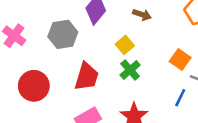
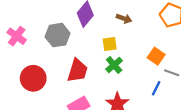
yellow square: (125, 45) -> (110, 44), turned 32

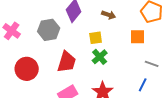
orange square: (156, 56) -> (138, 37), moved, turned -35
blue line: (156, 88) -> (143, 85), moved

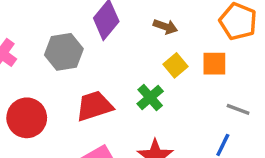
yellow square: (96, 38) -> (175, 65), moved, turned -32
red trapezoid: (67, 62) -> (94, 106), turned -125

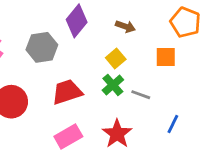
yellow square: (175, 65) -> (116, 59), moved
gray line: (238, 109) -> (141, 95), moved

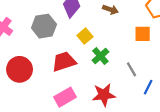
yellow square: (116, 59) -> (85, 36), moved
gray line: (141, 95) -> (131, 69), moved, turned 40
red star: (117, 134) -> (104, 95), turned 30

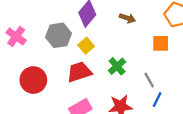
yellow square: (85, 36) -> (86, 46), moved
blue line: (148, 87) -> (157, 100), moved

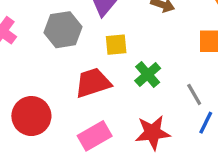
yellow square: (86, 46) -> (116, 45), moved, turned 35
red circle: (33, 80) -> (31, 116), moved

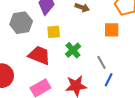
red trapezoid: (93, 83) -> (39, 55), turned 40

